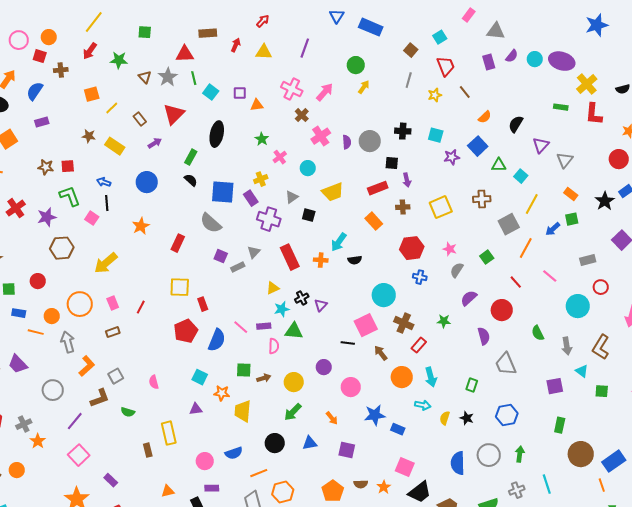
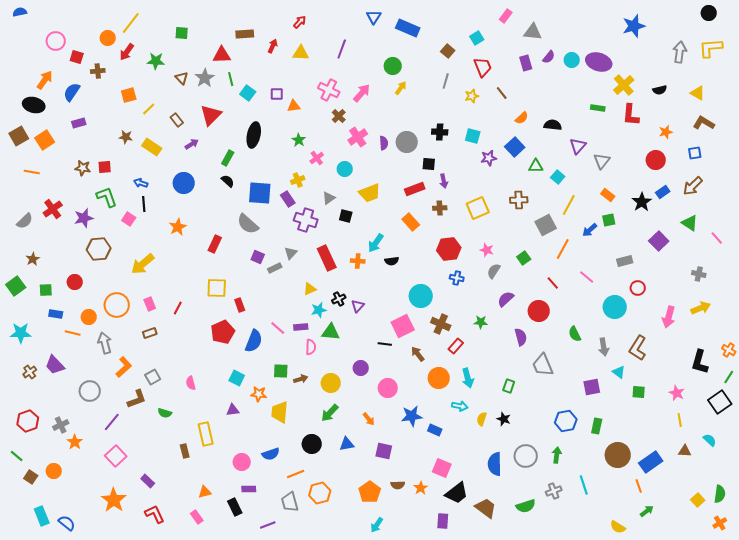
orange circle: (49, 37) -> (108, 38), moved
black semicircle: (516, 124) -> (553, 125), turned 66
blue hexagon: (507, 415) -> (566, 421), moved

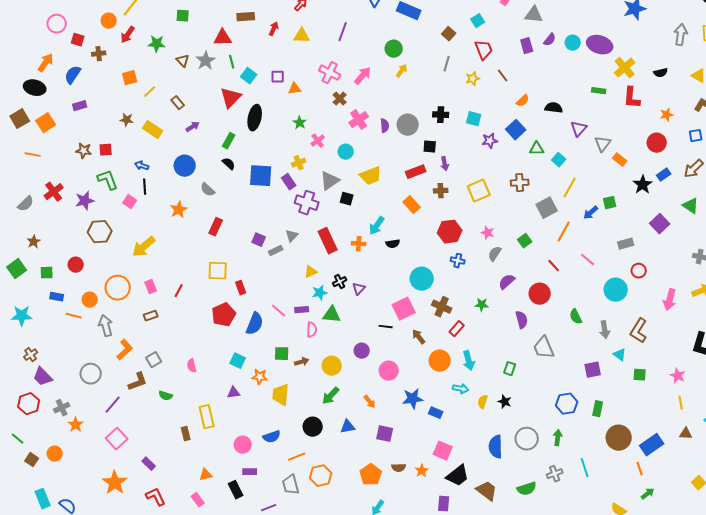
red triangle: (211, 115) -> (231, 98), moved
orange rectangle: (608, 195) -> (620, 160), moved
gray triangle: (329, 198) -> (330, 181), size x1.5
gray semicircle: (248, 224) -> (208, 190), moved, size x0.7
purple trapezoid: (55, 365) -> (43, 377), moved

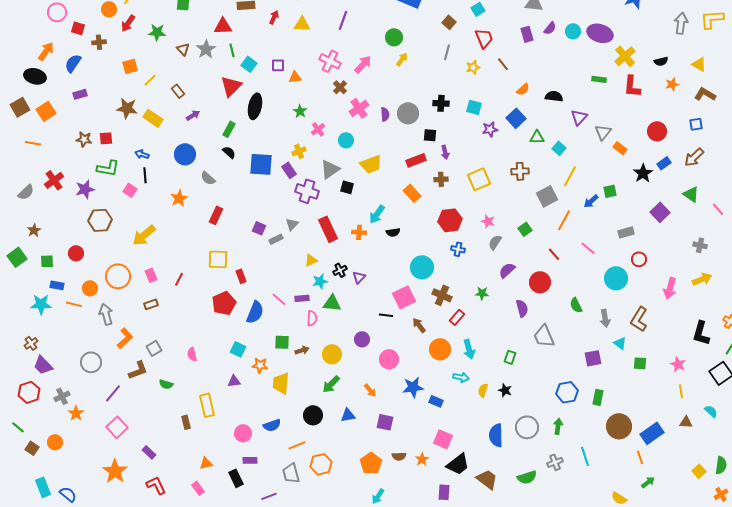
orange star: (667, 115) -> (672, 84), moved
brown star: (127, 120) -> (127, 108), size x1.5
green L-shape: (108, 180) -> (108, 168), turned 120
cyan star: (22, 316) -> (41, 304), moved

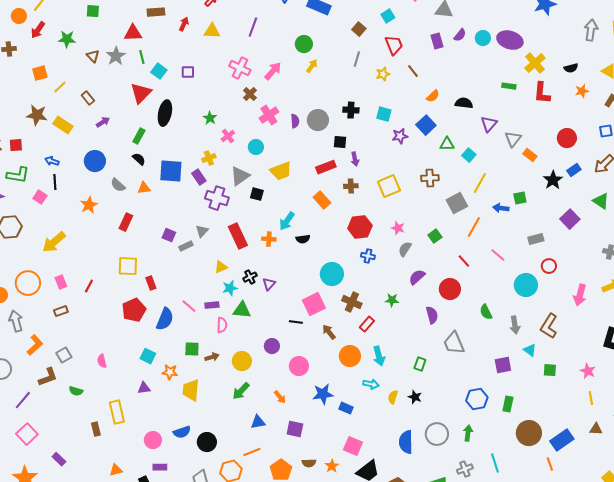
orange triangle: (295, 77) -> (144, 188), moved
blue arrow: (591, 201) -> (501, 208), turned 49
black circle: (313, 415) -> (207, 442), moved
orange line: (297, 445) -> (252, 452), moved

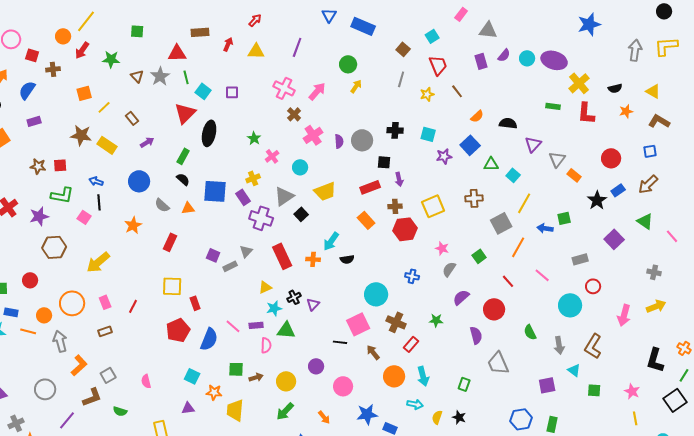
black square: (257, 194) -> (301, 214), turned 32
red hexagon: (360, 227) -> (405, 229), moved

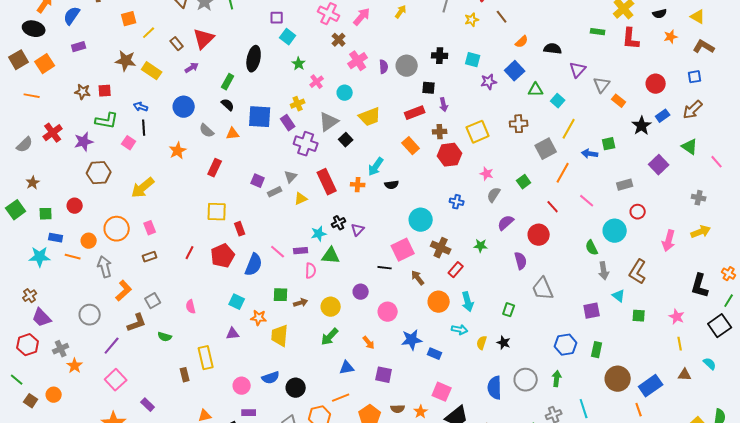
cyan square: (203, 91) -> (288, 37), moved
red triangle: (185, 113) -> (204, 39), moved
yellow triangle: (265, 287) -> (301, 199), moved
red line: (133, 306) -> (190, 253), moved
green semicircle: (530, 332) -> (592, 248), moved

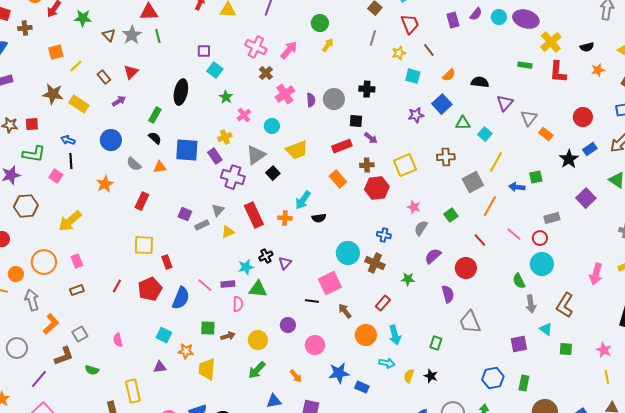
red triangle: (204, 39) -> (131, 72), size x0.7
cyan square: (473, 60) -> (413, 76), moved
purple arrow: (444, 105) -> (371, 138), turned -40
red circle: (638, 212) -> (540, 238), moved
brown cross: (441, 248) -> (375, 263), moved

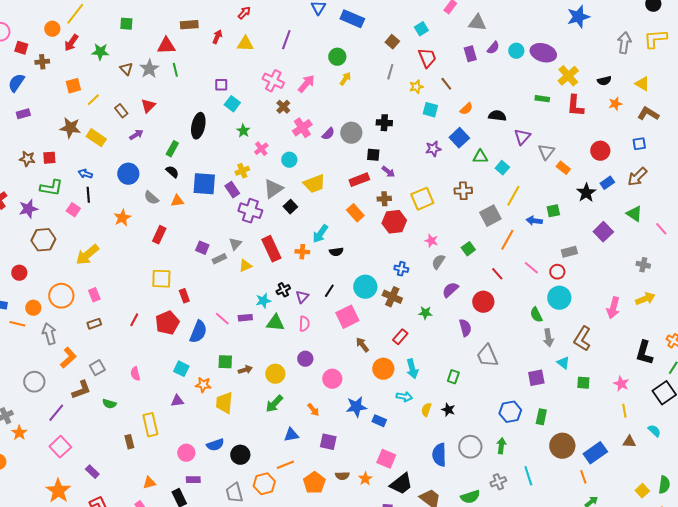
purple semicircle: (311, 100) -> (328, 134), turned 48
black line: (312, 301) -> (329, 291), moved, turned -64
pink semicircle: (238, 304) -> (304, 324), moved

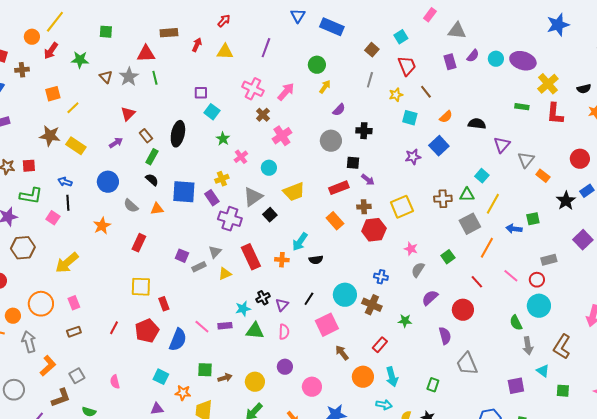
brown rectangle: (121, 111) -> (146, 136), moved
purple semicircle: (328, 134) -> (339, 110), moved
green triangle: (480, 157) -> (467, 195), moved

